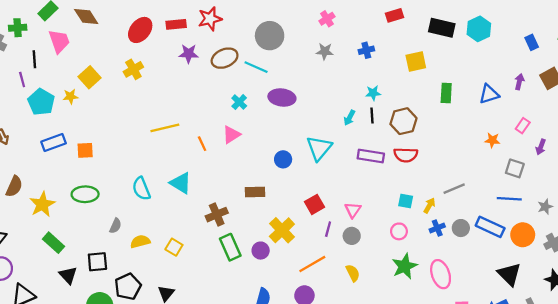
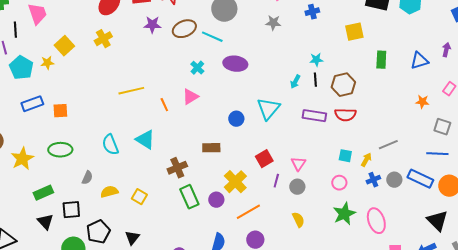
blue cross: (366, 50) -> (312, 12), moved
green rectangle: (54, 243) -> (43, 193), moved, turned -66
orange line: (312, 264) -> (248, 212), moved

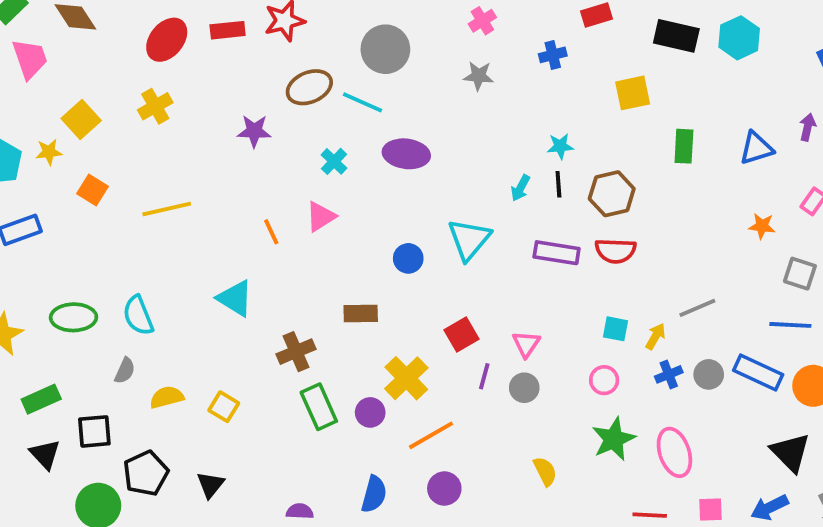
purple star: (152, 25) -> (254, 131), moved
yellow line: (131, 91) -> (167, 209), moved
orange square: (60, 111) -> (93, 190), moved, turned 35
cyan semicircle: (110, 145) -> (138, 315), moved
yellow semicircle: (298, 220) -> (545, 471), moved

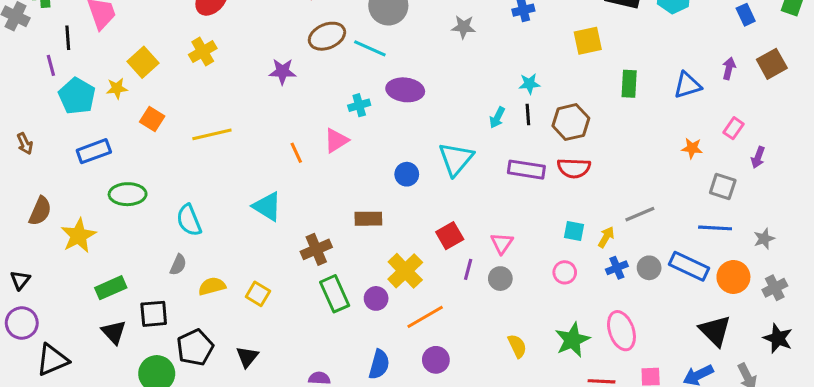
cyan cross: (334, 161) -> (359, 105), moved, turned 30
green ellipse: (74, 317) -> (128, 194), moved
green star: (614, 439) -> (572, 340), moved

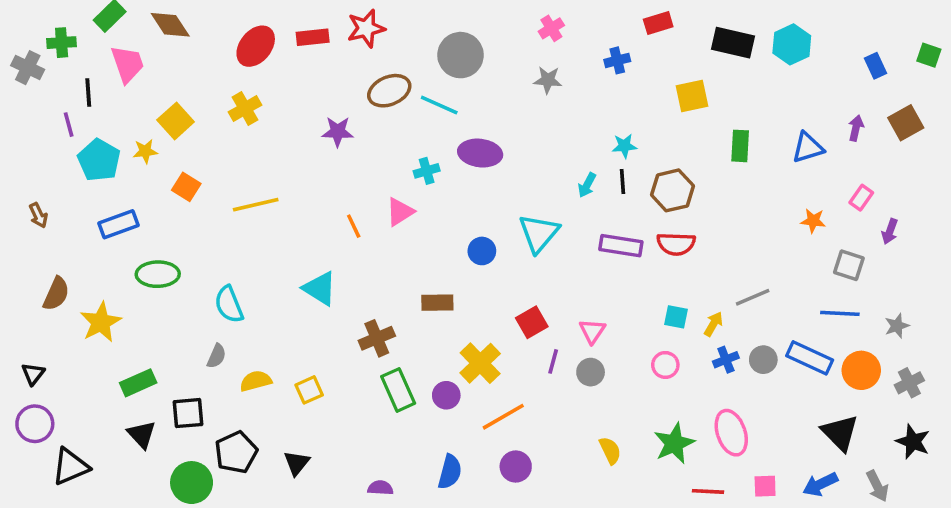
yellow square: (258, 294) -> (309, 390), turned 35

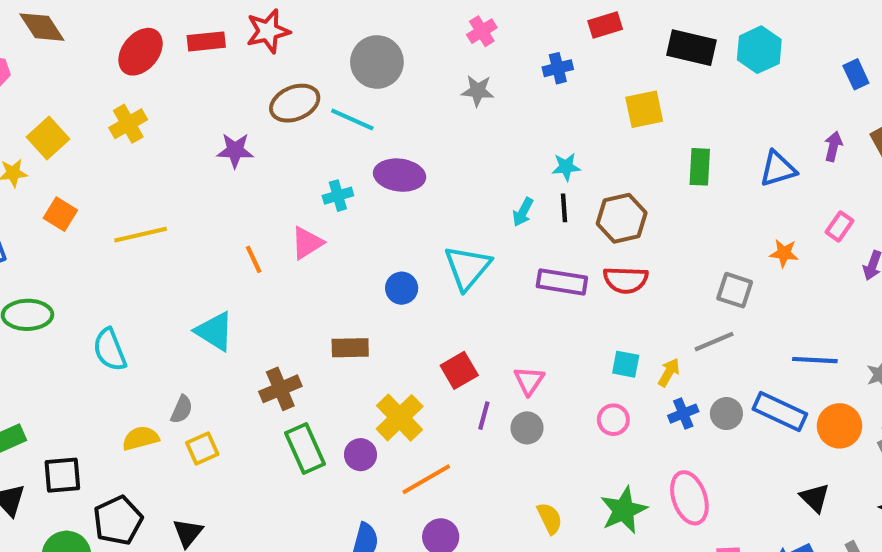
gray square: (849, 265) -> (735, 290), moved
gray semicircle: (216, 356) -> (182, 409), moved
black triangle: (840, 433) -> (815, 498), size x0.7

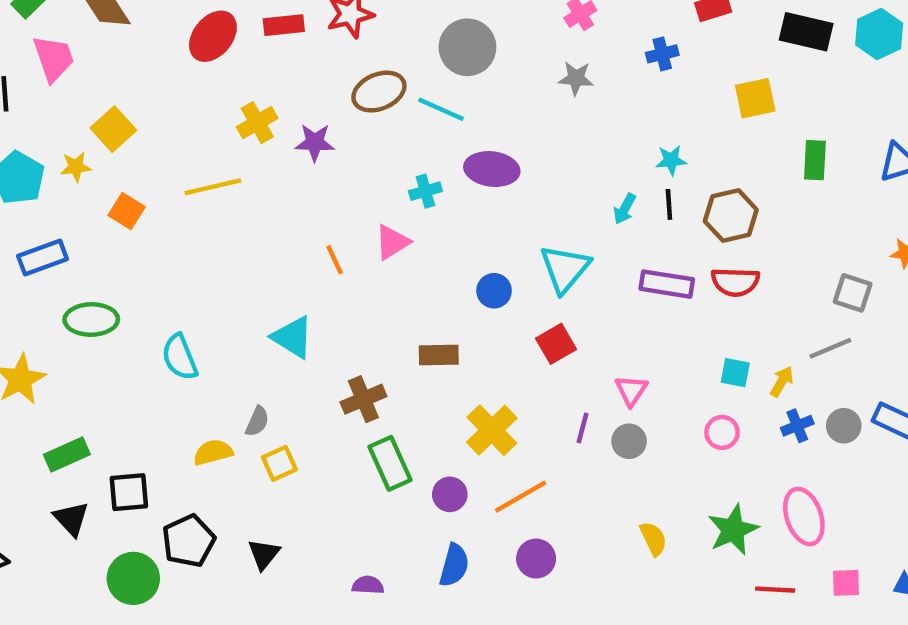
yellow cross: (128, 124) -> (257, 123), moved
yellow line: (141, 235) -> (213, 187), moved
red square: (459, 370) -> (556, 344), moved
purple circle: (360, 455) -> (450, 494), moved

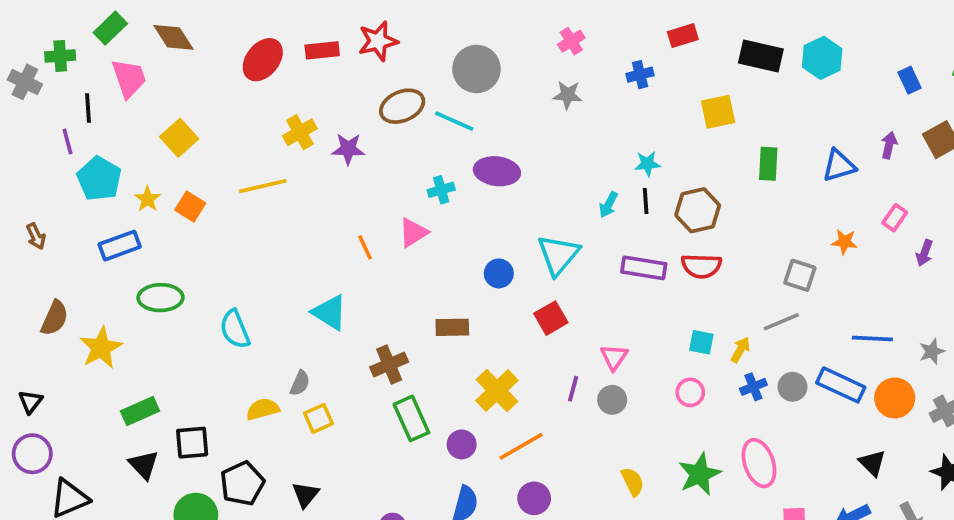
yellow star: (76, 167) -> (147, 199), moved, turned -30

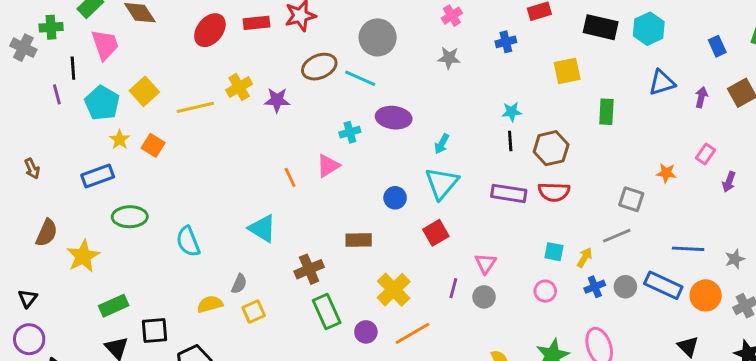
blue triangle: (839, 166) -> (662, 83), moved
cyan pentagon: (99, 179) -> (102, 103), moved
yellow line: (263, 186) -> (195, 107), moved
cyan arrow: (608, 205) -> (442, 144), moved

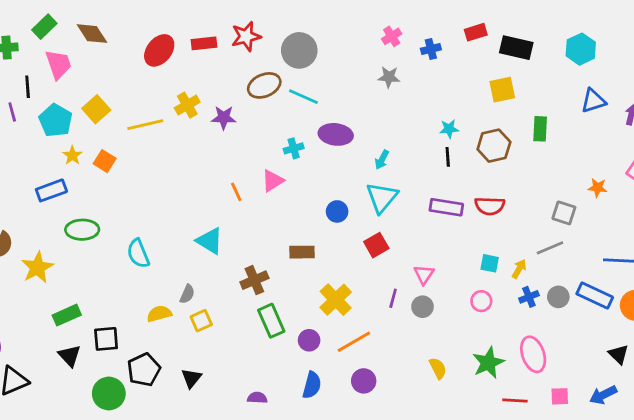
black rectangle: (601, 27) -> (516, 48), moved
gray circle: (378, 37) -> (299, 50), moved
blue cross: (506, 42) -> (431, 49), moved
brown hexagon: (551, 148) -> (494, 146), moved

